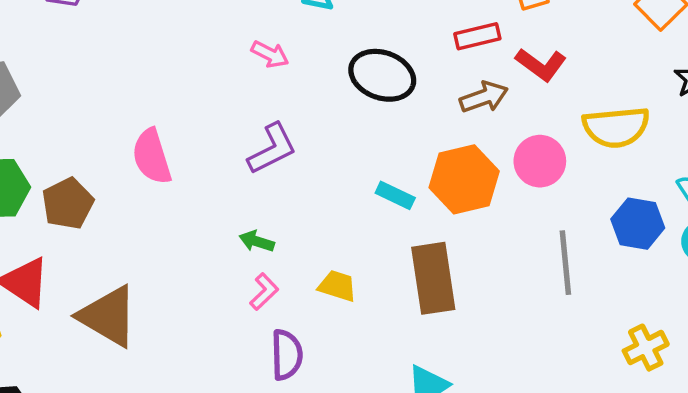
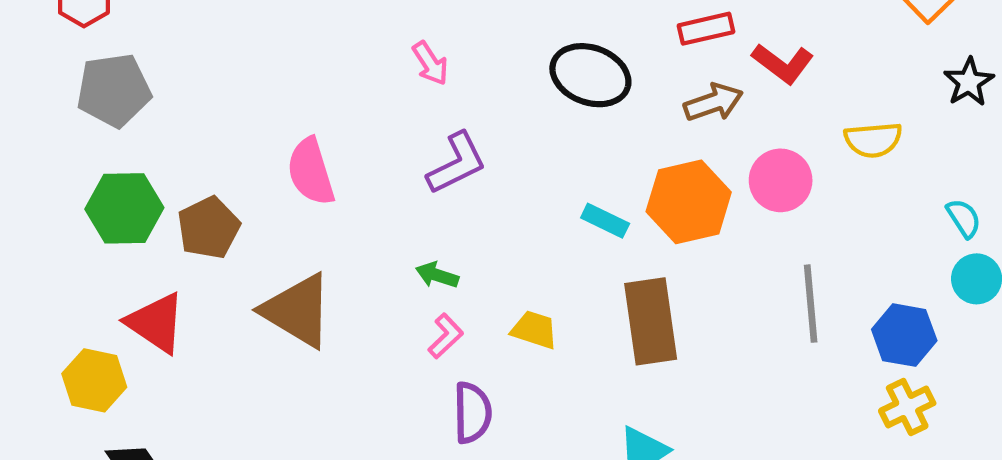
pink arrow: (270, 54) -> (430, 63), moved, turned 30
yellow semicircle: (616, 127) -> (873, 140), size x0.7
blue hexagon: (638, 224) -> (904, 335), moved
brown triangle: (108, 316) -> (297, 311), moved

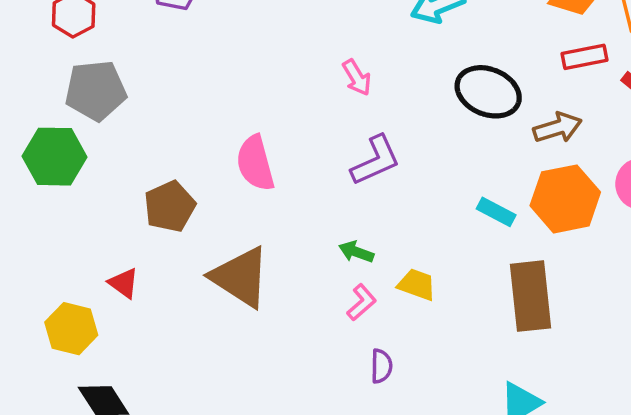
brown arrow: (713, 102) -> (557, 128), moved
green hexagon: (124, 208) -> (54, 157), moved
red triangle: (156, 323) -> (124, 283), size x0.6
yellow trapezoid: (534, 330) -> (417, 285), moved
purple semicircle: (472, 413) -> (381, 366), size x0.7

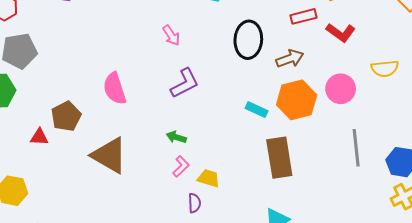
black ellipse: (488, 92) -> (248, 40), turned 75
red triangle: (124, 283) -> (39, 137), moved, turned -30
yellow trapezoid: (417, 285) -> (209, 178), moved

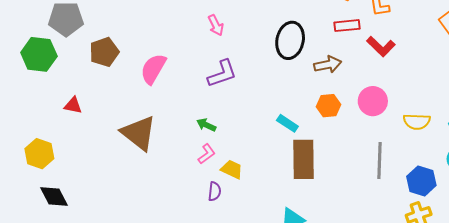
yellow semicircle: (385, 68) -> (417, 122), moved
pink semicircle: (115, 88) -> (153, 69), turned 40
orange hexagon: (297, 100) -> (328, 106), size x0.6
cyan rectangle: (257, 110) -> (287, 123), moved
brown pentagon: (66, 116) -> (104, 52), moved

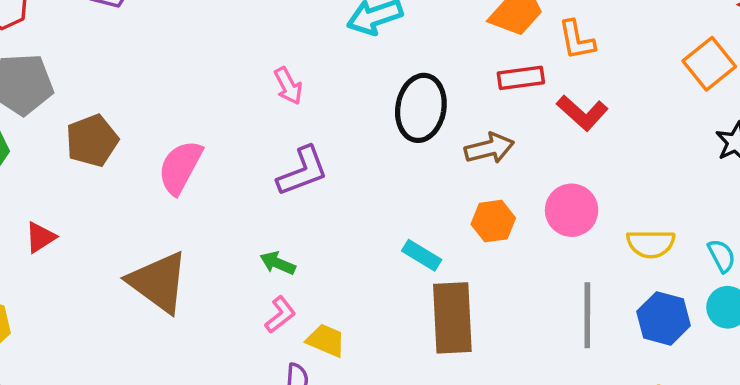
red triangle: (73, 105) -> (40, 237), turned -42
blue hexagon: (421, 181) -> (664, 318), moved

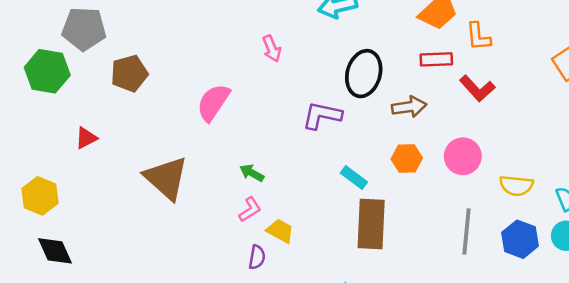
pink semicircle: (180, 167) -> (213, 102), moved
purple L-shape: (303, 171) -> (322, 115), moved, turned -153

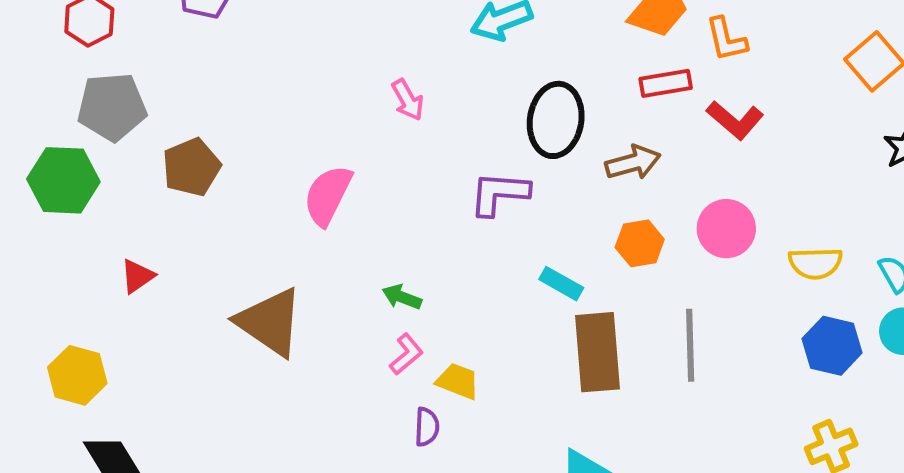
gray line: (466, 232) -> (690, 345), moved

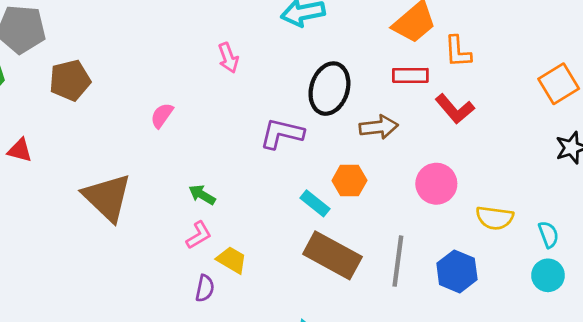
pink semicircle: (328, 195) -> (162, 115), size x0.6
orange hexagon: (640, 243) -> (349, 180), moved
red triangle: (137, 276) -> (20, 150), turned 40
blue hexagon: (832, 346) -> (457, 271), moved
brown rectangle: (597, 352) -> (332, 255), turned -66

